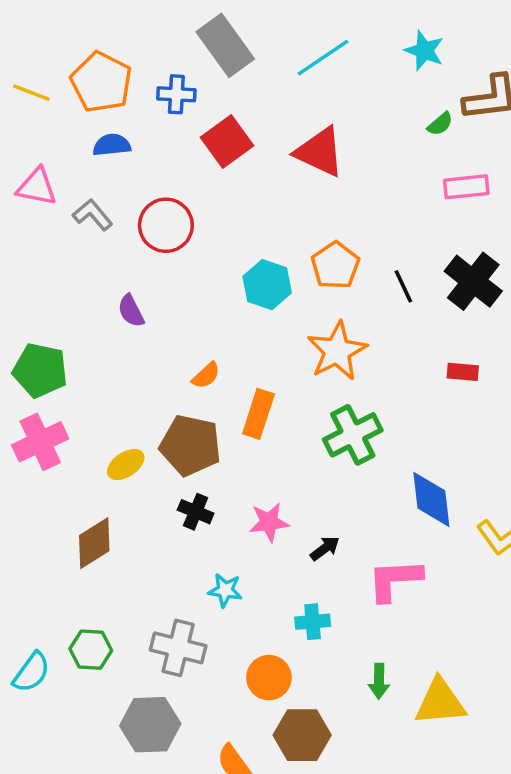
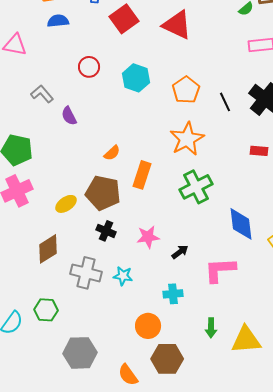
gray L-shape: (93, 215) -> (42, 94), moved
red circle: (166, 225) -> (89, 67), size x0.7
cyan hexagon: (267, 285) -> (136, 78), moved
gray cross: (178, 648) -> (86, 273), moved

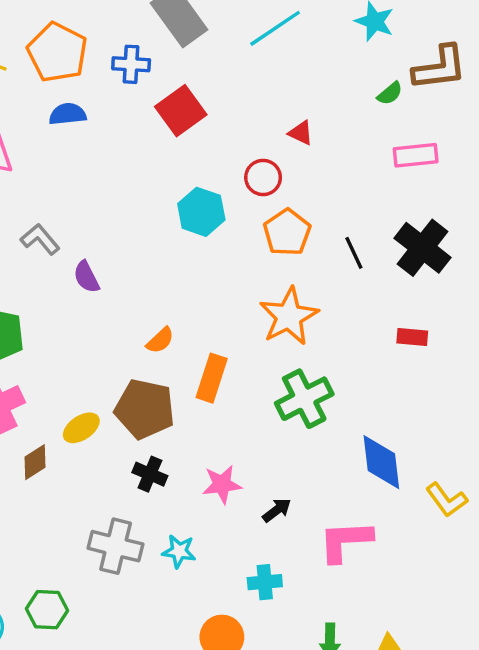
red triangle: (177, 25) -> (301, 133), moved, size x0.5
red circle: (89, 67) -> (263, 177), moved
brown diamond: (48, 249) -> (35, 462), moved, size x0.7

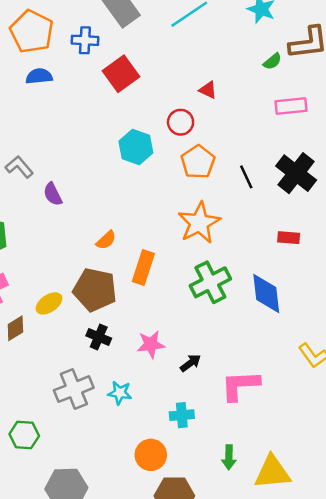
blue diamond: (381, 462) -> (266, 293), moved
gray cross: (116, 546) -> (74, 389), turned -36

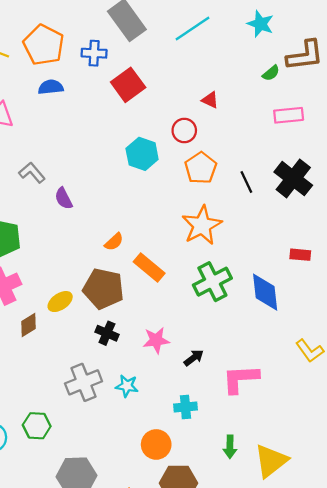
red rectangle: (289, 238) -> (300, 255), moved
orange rectangle: (143, 267) -> (149, 268), turned -68
yellow triangle: (272, 472) -> (271, 461), turned -33

